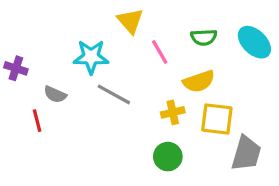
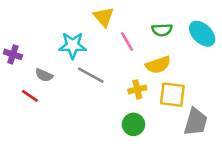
red line: (37, 121) -> (30, 96), turned -42

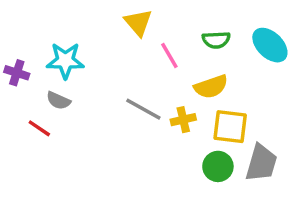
cyan star: (73, 45) -> (65, 61), moved
gray line: (91, 75) -> (143, 109), moved
green circle: (133, 124) -> (218, 166), moved

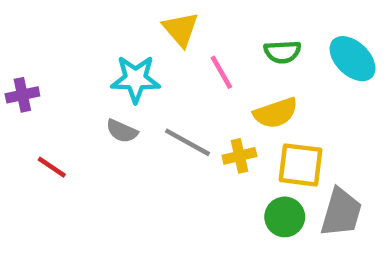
cyan star: (65, 61) -> (135, 79), moved
purple cross: (17, 73) -> (22, 95), turned -30
gray semicircle: (58, 101) -> (122, 131), moved

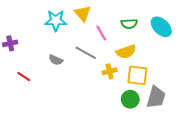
cyan star: (135, 79) -> (56, 21), moved
gray line: (187, 142) -> (86, 53), moved

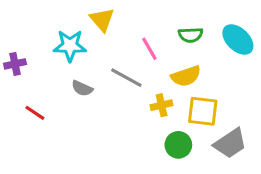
yellow triangle: (83, 13) -> (102, 20), moved
cyan star: (56, 21) -> (70, 46), moved
gray trapezoid: (156, 97) -> (230, 143), turned 40
green circle: (130, 99) -> (178, 145), moved

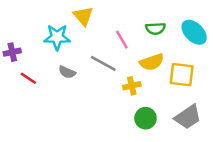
yellow square: (203, 111) -> (182, 75), moved
red line: (35, 113) -> (28, 78), moved

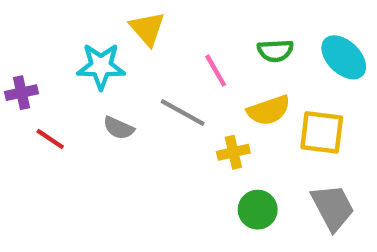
gray trapezoid: (188, 117) -> (333, 207), turned -84

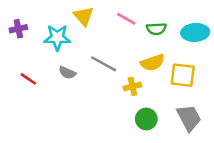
cyan ellipse: (344, 57) -> (195, 32), turned -48
pink line: (216, 71) -> (126, 19), moved, turned -30
purple cross: (21, 93) -> (18, 29), moved

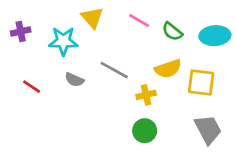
green semicircle: (156, 29) -> (172, 31), turned 42
green circle: (146, 119) -> (145, 131), moved

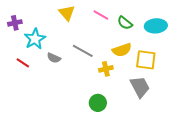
cyan star: (63, 41) -> (35, 39), moved, turned -30
gray trapezoid: (208, 129) -> (140, 87), moved
green circle: (145, 131) -> (98, 103), moved

